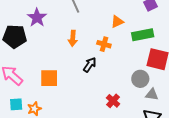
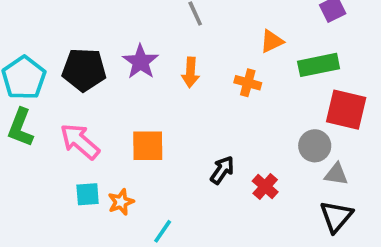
purple star: (37, 18) -> (140, 62), moved
black arrow: (90, 65) -> (222, 170), moved

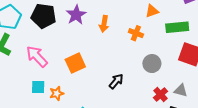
orange square: (148, 146) -> (75, 63), turned -30
gray circle: (315, 146) -> (152, 64), moved
red cross: (265, 187) -> (161, 94), moved

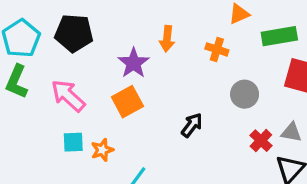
purple star: (76, 15) -> (134, 63), moved

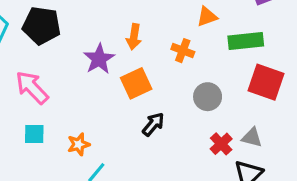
orange square: (127, 102) -> (136, 83), moved
orange star: (102, 150) -> (79, 144), moved

